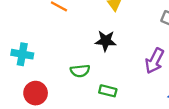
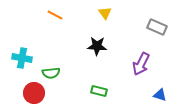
green semicircle: (80, 71) -> (51, 73), moved

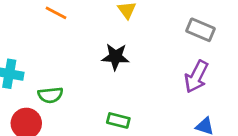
purple arrow: (141, 64) -> (196, 77), moved

